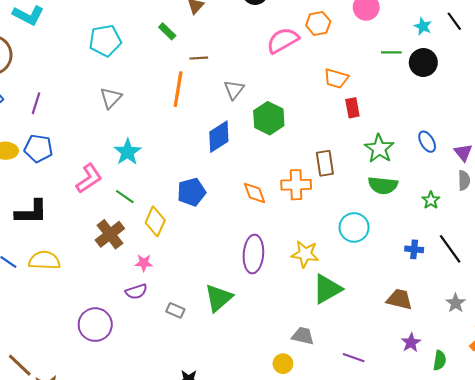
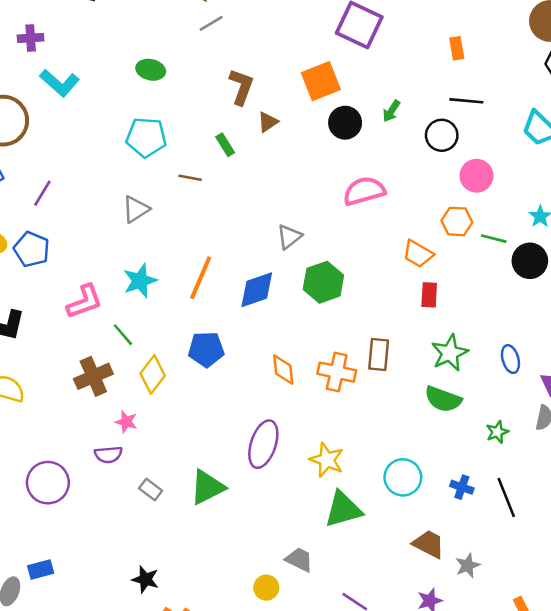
orange hexagon: (318, 23) -> (457, 221), moved
brown line: (199, 58) -> (190, 178), moved
orange line: (178, 89) -> (201, 278), moved
cyan circle: (354, 227) -> (403, 477), moved
gray star: (456, 303) -> (468, 565), moved

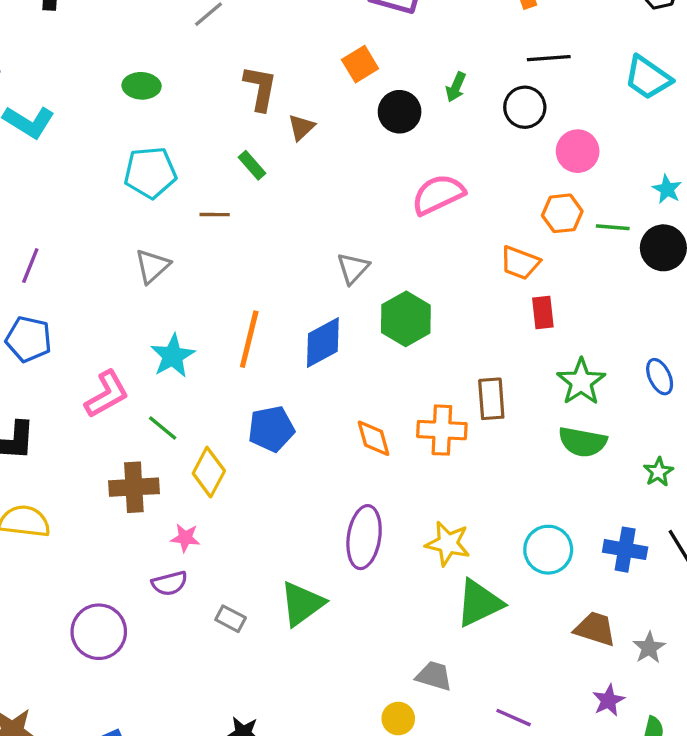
orange square: (321, 81) -> (360, 64), size x0.7
brown cross: (93, 376) -> (134, 487), turned 30
blue cross: (462, 487) -> (625, 550), size x1.4

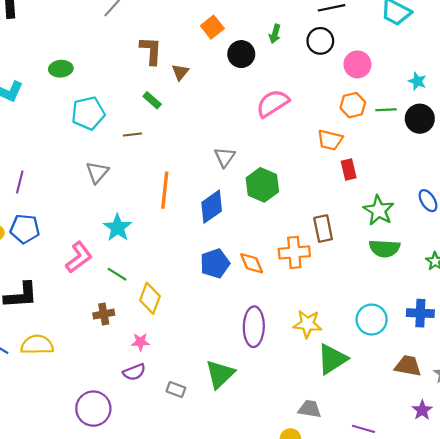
green ellipse: (142, 86) -> (61, 69), moved
orange line: (249, 339) -> (165, 190), moved
blue pentagon: (271, 429) -> (215, 263), moved
brown cross: (134, 487) -> (104, 314), size x0.7

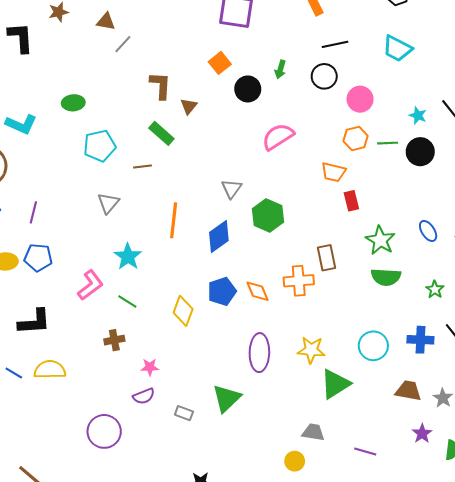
green rectangle: (152, 100) -> (161, 133), size x1.4
yellow diamond: (150, 298) -> (183, 311), moved

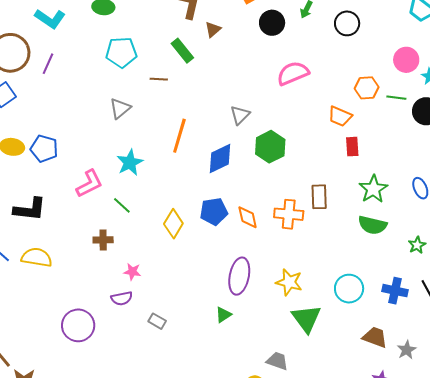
pink circle: (360, 99) -> (406, 60), moved
purple line: (33, 212) -> (48, 64), moved
green triangle: (335, 384) -> (306, 319), turned -44
green triangle: (227, 398) -> (223, 315), moved, size x0.6

